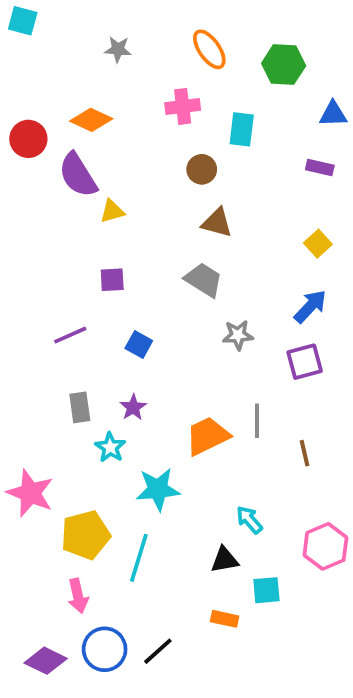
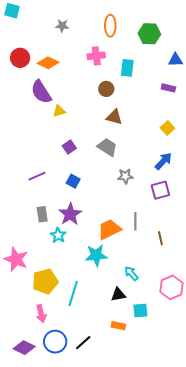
orange ellipse: (209, 49) -> (110, 26), turned 35
red circle: (28, 139) -> (20, 58), moved
purple square: (112, 280) -> (69, 147), moved, turned -32
purple star: (133, 407) -> (70, 214), size x1.6
cyan star: (158, 489) -> (96, 255), moved

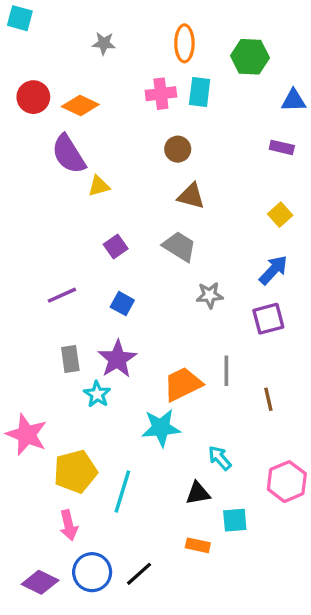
cyan rectangle: (127, 68) -> (200, 92), moved

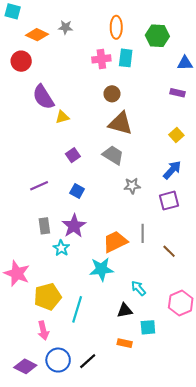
orange diamond: (80, 105) -> (37, 35), moved
brown triangle: (191, 196) -> (120, 123), size x1.4
brown line: (268, 399) -> (169, 251), turned -32

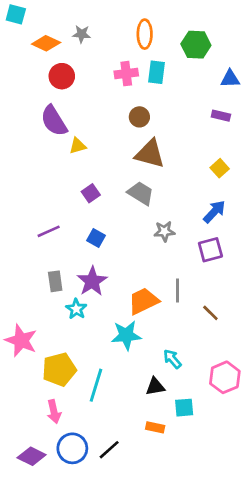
red circle: (21, 61) -> (62, 76), moved

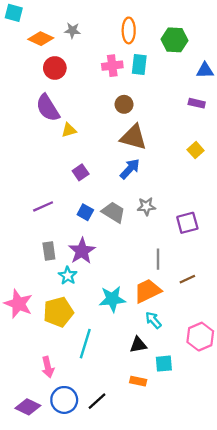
gray trapezoid: (141, 193) -> (113, 212), moved
blue arrow: (214, 212) -> (130, 169), moved
orange trapezoid: (143, 301) -> (147, 291), moved
brown line: (210, 313) -> (187, 279), turned -70
yellow pentagon: (59, 369) -> (58, 312), moved

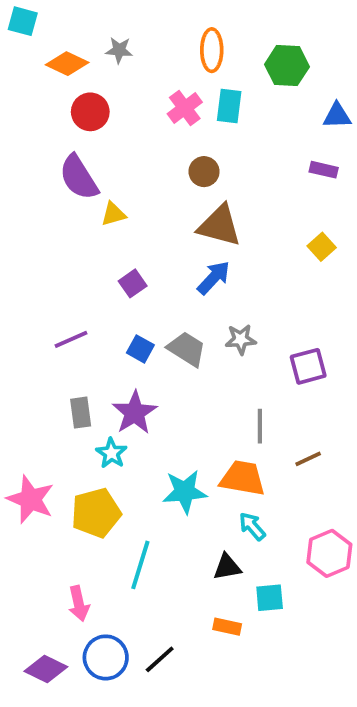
pink cross: (112, 66) -> (185, 108), turned -30
orange trapezoid: (147, 291) -> (243, 478), turned 36

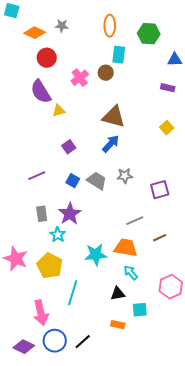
pink cross: (185, 108) -> (80, 78), moved
brown circle: (204, 172) -> (106, 73), moved
gray line: (260, 426) -> (135, 221), turned 66
yellow pentagon: (96, 513) -> (50, 266), turned -30
pink arrow: (79, 603) -> (41, 313), size x1.4

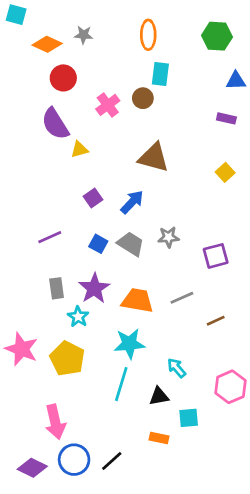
green hexagon: (149, 34) -> (217, 36), moved
blue arrow: (111, 144) -> (132, 202), moved
orange trapezoid: (126, 248) -> (137, 300), moved
cyan line: (73, 293) -> (121, 384), moved

